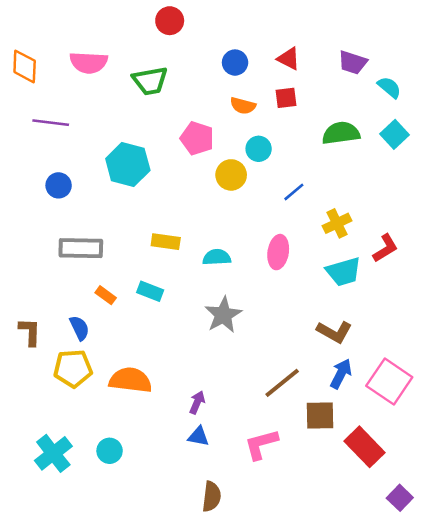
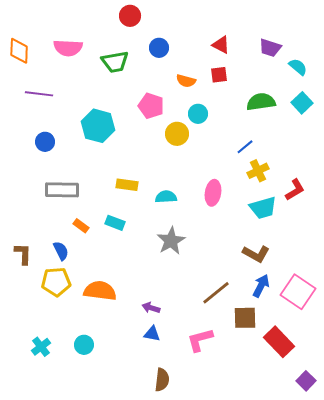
blue circle: (235, 63) -> (159, 48), moved
blue line: (294, 192) -> (245, 147), moved
purple arrow: (197, 402) -> (151, 308), turned -96
cyan cross: (53, 453) -> (41, 347), size x0.7

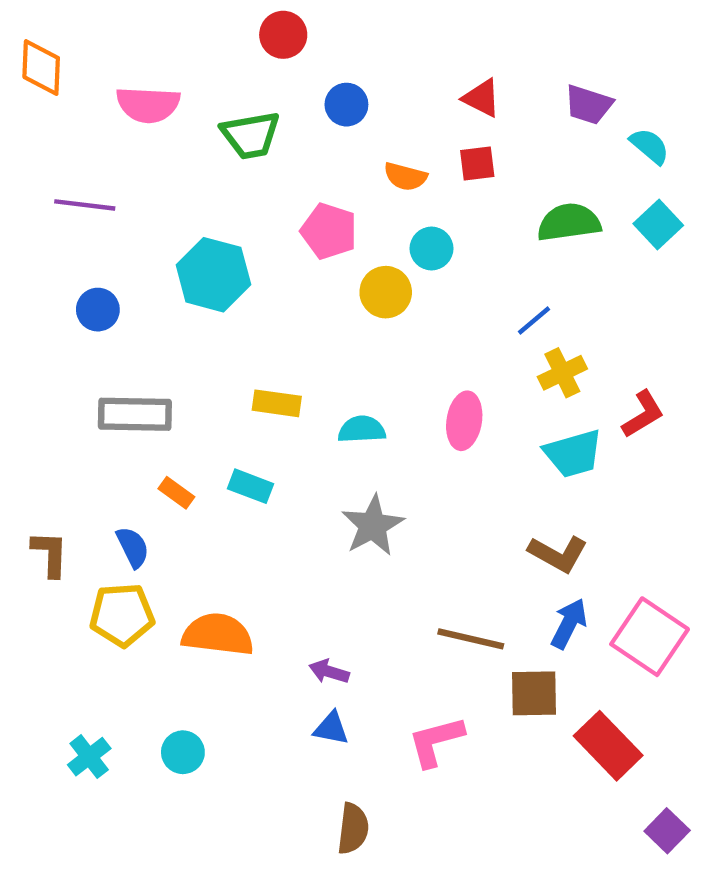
orange diamond: (19, 51) -> (41, 68), moved
brown line: (216, 293) -> (471, 639), turned 52

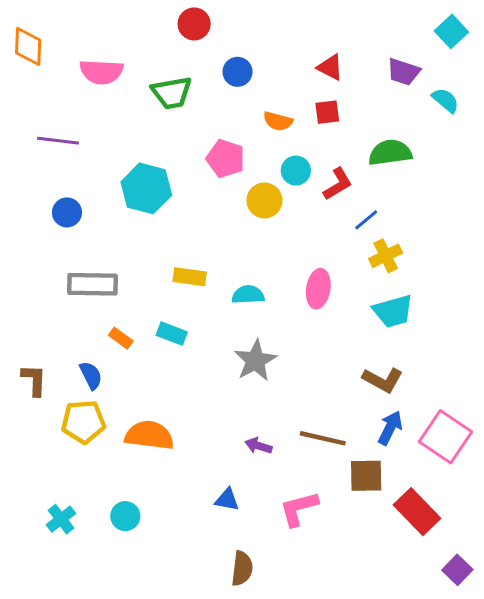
cyan square: (658, 225) -> (451, 31), moved
red L-shape: (643, 414) -> (338, 184), moved
purple arrow: (329, 672) -> (258, 446), moved

